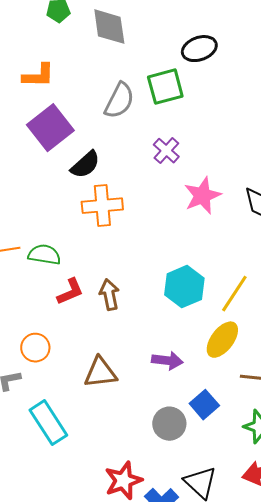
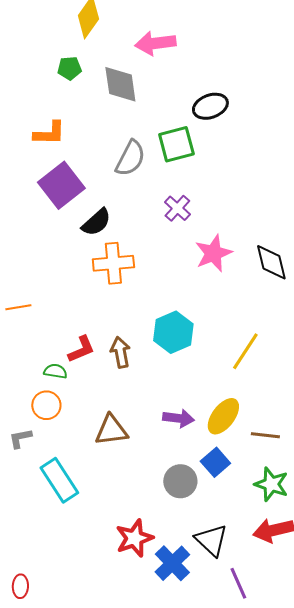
green semicircle: (44, 255) -> (55, 371), moved, size x0.7
cyan hexagon: (184, 287) -> (173, 332), moved
yellow ellipse: (222, 340) -> (223, 416), moved

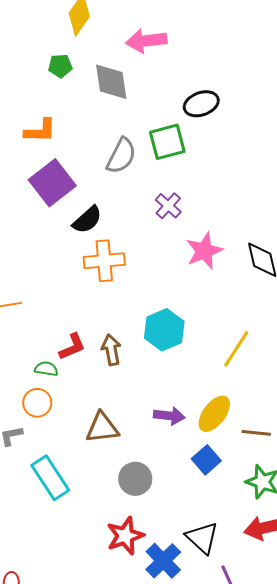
gray circle: (180, 481) -> (135, 479), moved

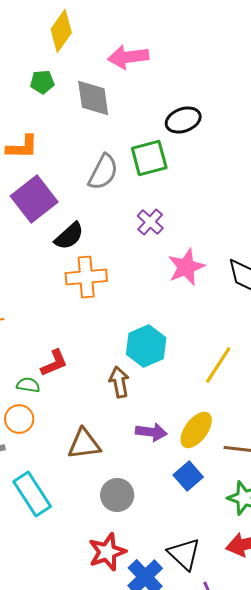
brown arrow: (111, 350) -> (119, 382), moved

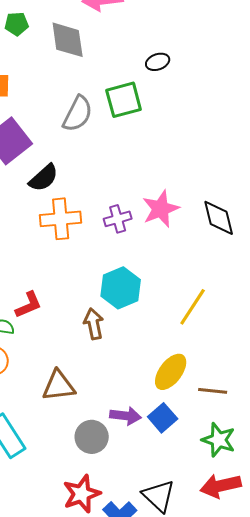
black ellipse: (183, 120) -> (158, 62), size x0.7
purple cross: (150, 222) -> (118, 219), moved, turned 32
purple arrow: (151, 432) -> (126, 416), moved

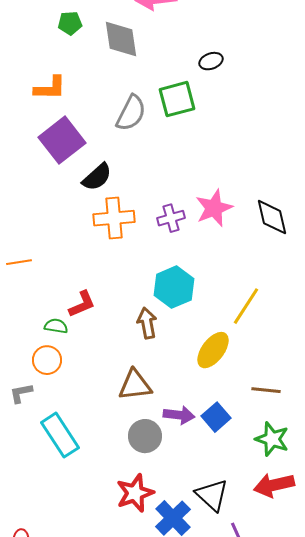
yellow ellipse: (171, 372) -> (213, 350), moved
brown triangle: (59, 386) -> (135, 385), moved

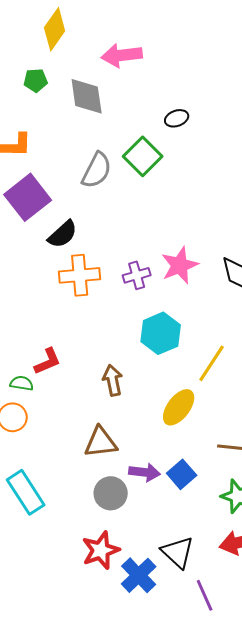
green square: (177, 99) -> (143, 156), turned -30
cyan hexagon: (174, 287) -> (161, 333), moved

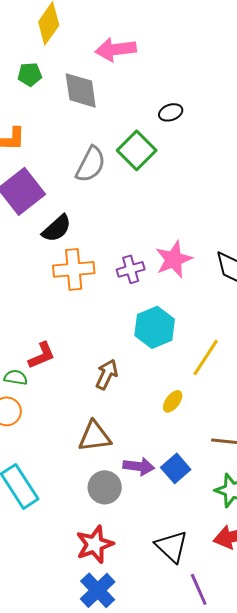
brown arrow: (113, 380) -> (107, 374), turned 36
yellow ellipse: (179, 407) -> (173, 401), size x0.6
blue cross: (139, 575) -> (98, 590), moved

